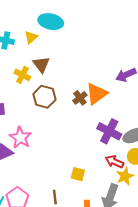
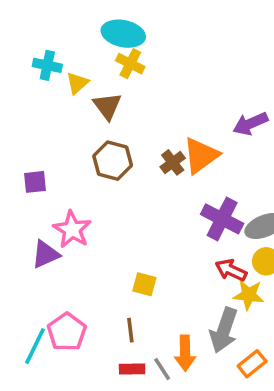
yellow triangle: (31, 37) -> (77, 83), moved
yellow cross: (22, 75) -> (130, 64), moved
yellow square: (78, 174) -> (144, 284), moved
yellow star: (125, 176) -> (249, 295), turned 30

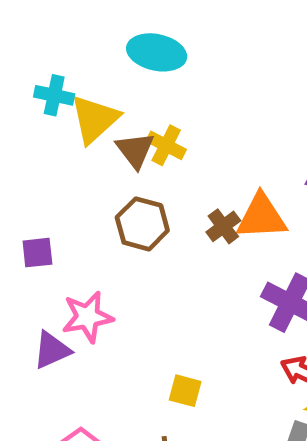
yellow cross: (130, 64) -> (166, 145), moved
yellow triangle: (77, 83) -> (95, 119), size x1.6
orange triangle: (201, 155) -> (261, 217), turned 33
pink star: (72, 230) -> (88, 317), turned 30

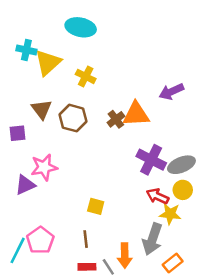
brown triangle: (135, 150) -> (42, 109), moved

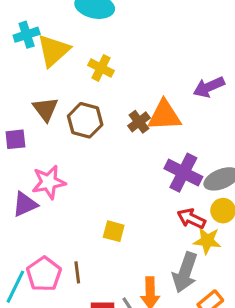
cyan cross: (26, 50) -> (27, 35), turned -30
brown line: (86, 239) -> (77, 272), moved

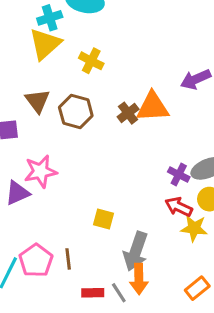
cyan cross: (27, 35) -> (50, 18), moved
purple cross: (183, 173) -> (179, 174), moved, size x0.6
gray arrow: (185, 272) -> (136, 251), moved

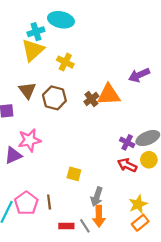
yellow star: (194, 228) -> (138, 204), moved, turned -30
gray arrow: (136, 251) -> (97, 197), size x0.7

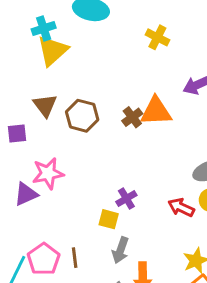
cyan cross: (36, 32) -> (44, 28), moved
yellow cross: (65, 62) -> (157, 37), moved
purple cross: (127, 142) -> (126, 199), moved, turned 32
gray arrow: (97, 197) -> (120, 250), moved

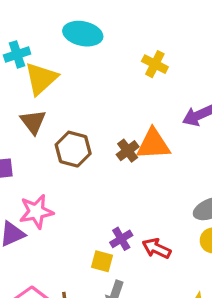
cyan cross: (44, 28) -> (17, 54), moved
brown triangle: (45, 105) -> (33, 122), moved
red arrow: (181, 207) -> (157, 248), moved

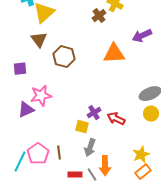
brown cross: (128, 151) -> (99, 16), moved

